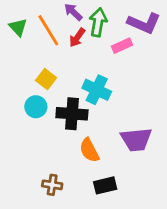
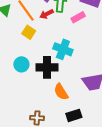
red arrow: (77, 38) -> (47, 14), turned 32
yellow square: (46, 79) -> (29, 32), moved

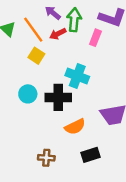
pink rectangle: (78, 17) -> (95, 38), turned -40
orange semicircle: (61, 92) -> (75, 127), turned -84

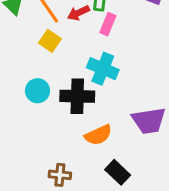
pink rectangle: (95, 38) -> (108, 24), moved
black rectangle: (90, 155) -> (118, 172), turned 60

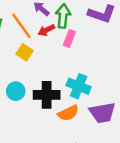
cyan cross: (103, 69) -> (79, 86), moved
orange semicircle: (98, 135) -> (68, 113), moved

